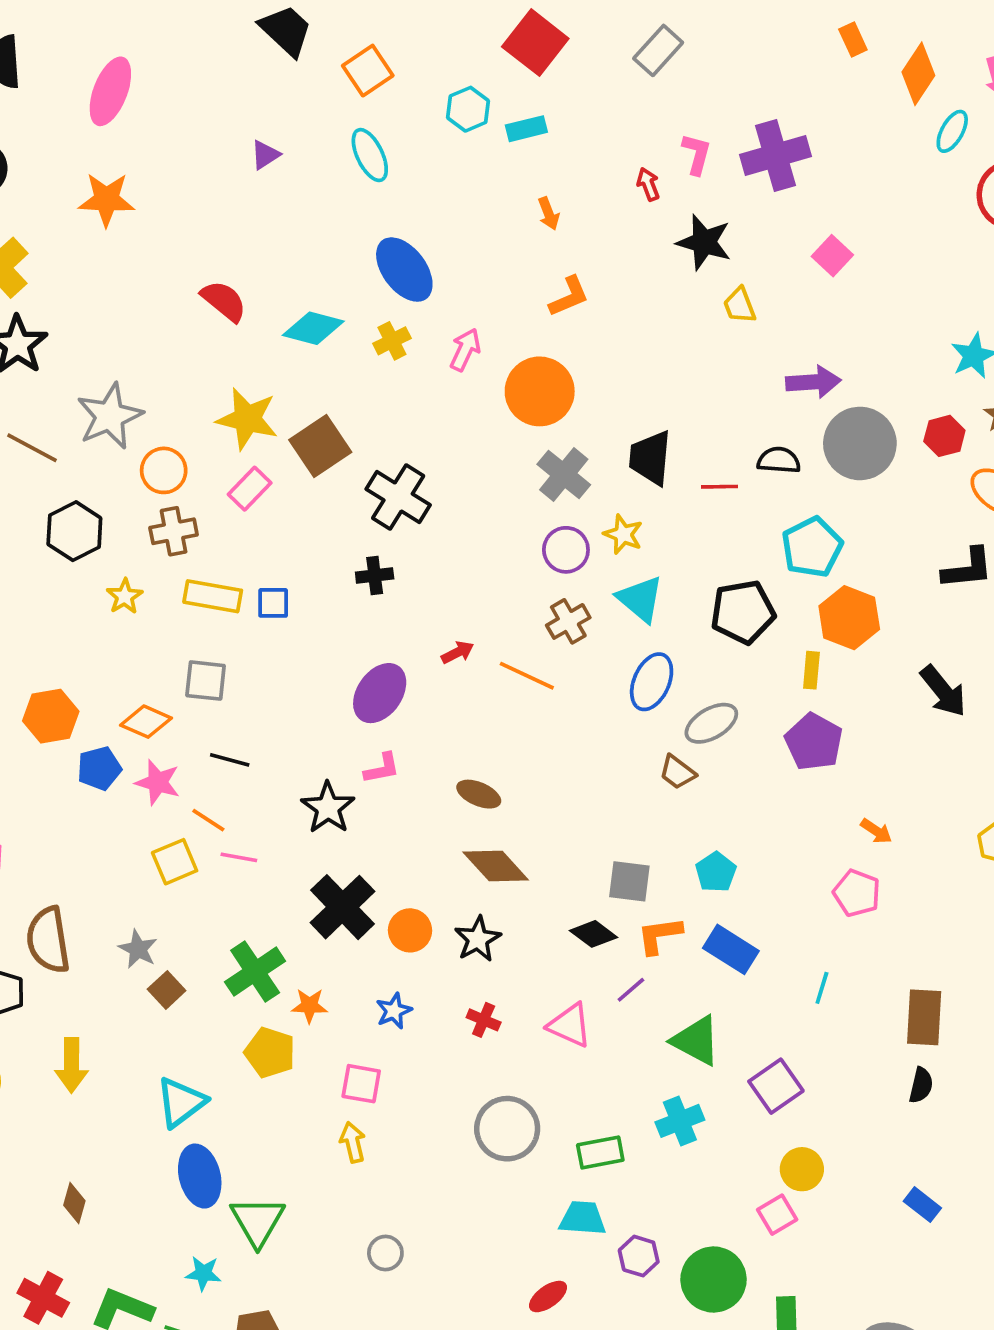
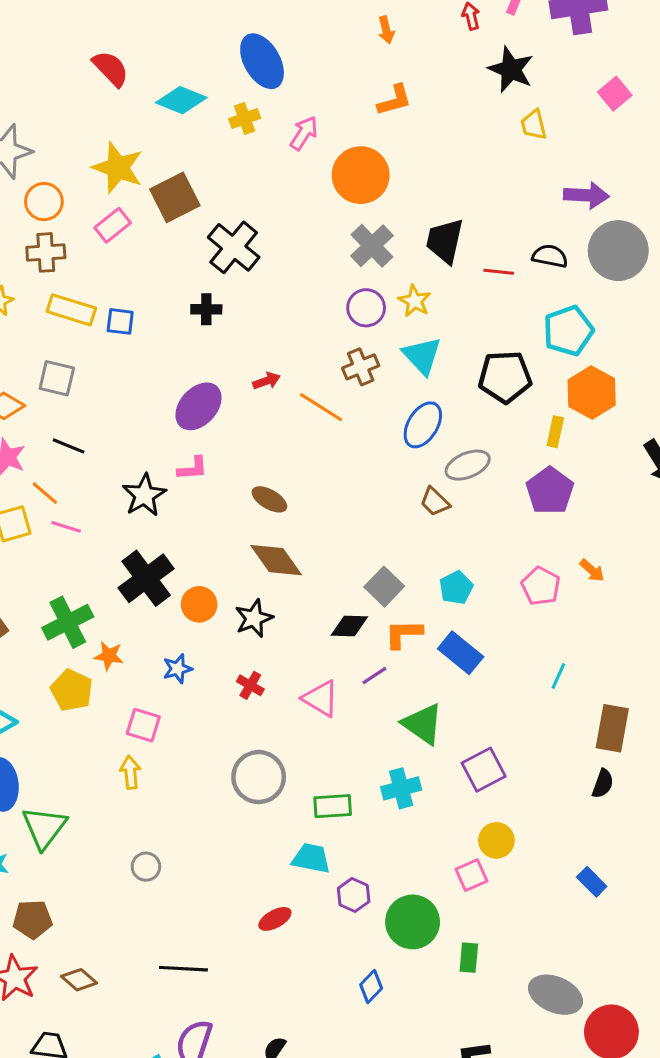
gray square: (629, 881) -> (384, 587), turned 30
pink pentagon: (857, 893) -> (541, 586), moved
black diamond: (593, 934) -> (349, 626), turned -42
cyan line: (822, 988) -> (558, 676), moved

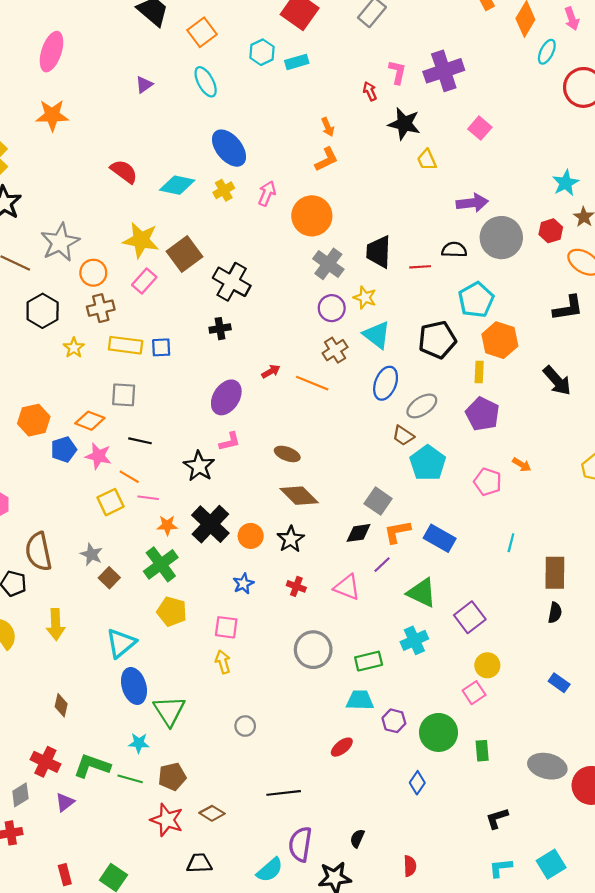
orange arrow: (386, 30) -> (328, 127), moved
cyan pentagon: (456, 588) -> (428, 463), moved, size x1.5
orange star: (109, 656) -> (167, 525), moved

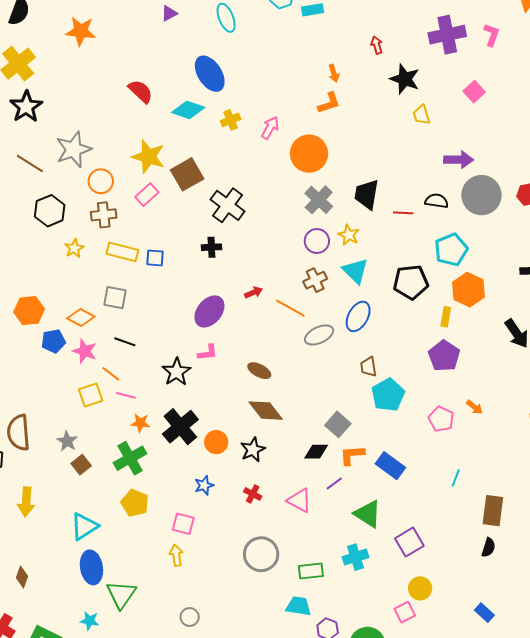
pink L-shape: (397, 72) -> (492, 35), moved
blue ellipse: (229, 148) -> (210, 74), moved
gray ellipse: (422, 406) -> (319, 335), moved
brown trapezoid: (403, 436) -> (368, 367), turned 40

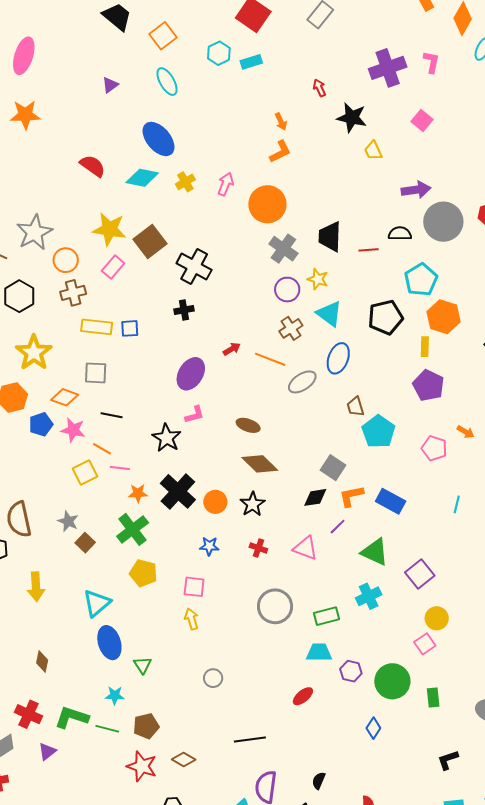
yellow star: (74, 248) -> (34, 353), moved, size x1.8
blue star: (204, 485) -> (209, 546), turned 30
green triangle: (121, 594) -> (142, 665), size x0.6

